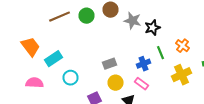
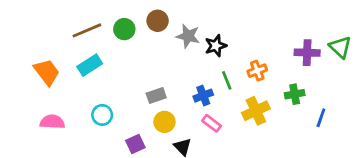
orange cross: (182, 46) -> (257, 71), turned 32
cyan rectangle: (54, 59) -> (90, 65), moved
pink rectangle: (142, 84) -> (212, 123), moved

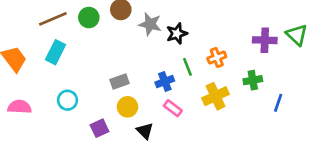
cyan rectangle: (90, 65) -> (56, 52), turned -30

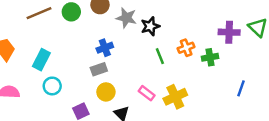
cyan rectangle: (56, 52) -> (41, 60), moved
green cross: (253, 80) -> (210, 57), moved
blue cross: (165, 82) -> (105, 48), moved
yellow cross: (215, 96) -> (175, 97), moved

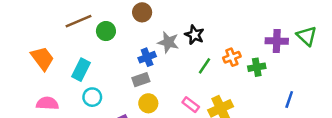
green circle: (71, 12) -> (106, 31), moved
gray star: (126, 18) -> (168, 42), moved
black star: (150, 26) -> (194, 35), turned -30
green line: (160, 56) -> (204, 66), turned 56

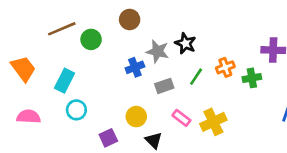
gray rectangle: (141, 80) -> (164, 86), moved

